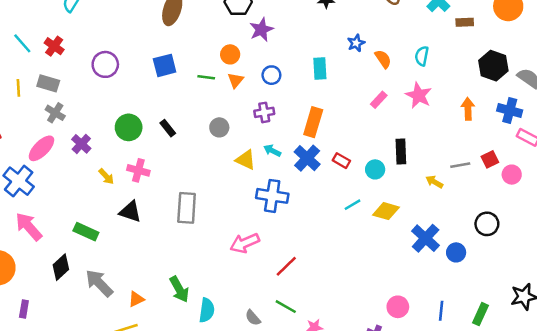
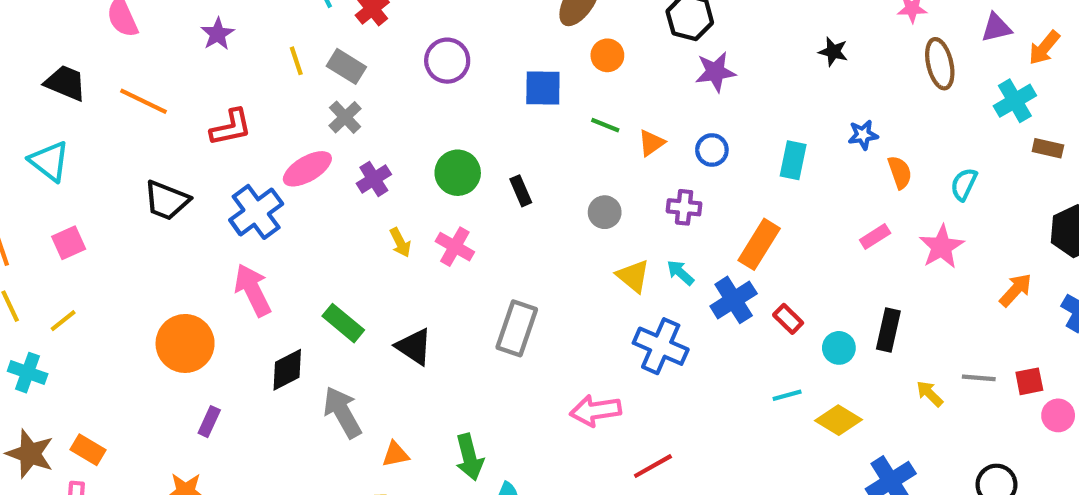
orange circle: (230, 54) -> (607, 55), moved
yellow line: (18, 88) -> (296, 61), turned -30
orange arrow: (468, 109) -> (1016, 290), turned 30
black triangle: (130, 212) -> (414, 347), moved

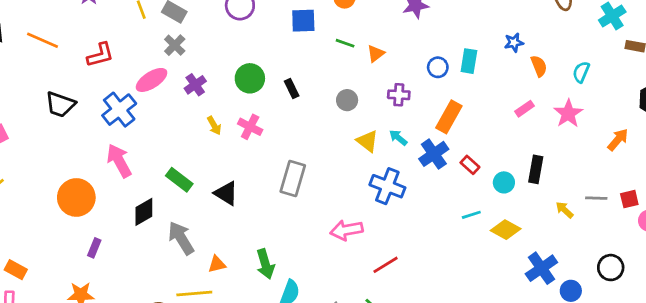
blue circle: (712, 150) -> (438, 67), moved

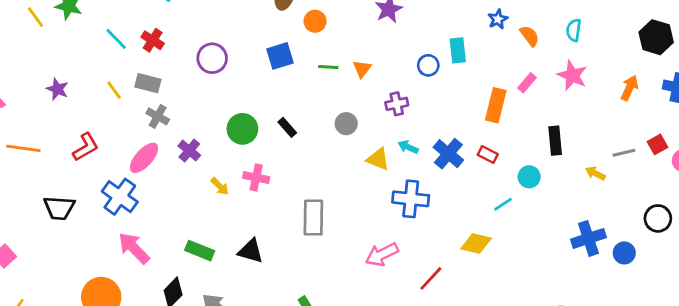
orange rectangle: (449, 117) -> (496, 105), moved
cyan circle: (504, 182) -> (529, 177), moved
yellow diamond: (506, 230) -> (476, 244), moved
blue cross: (541, 268) -> (588, 238), turned 32

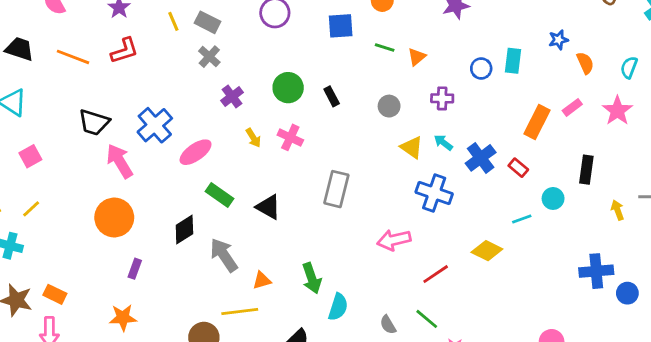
red L-shape: (86, 147) -> (125, 51), moved
pink ellipse: (144, 158) -> (196, 152), moved
yellow arrow: (595, 173) -> (618, 210), turned 30
pink arrow: (134, 248) -> (120, 161), moved

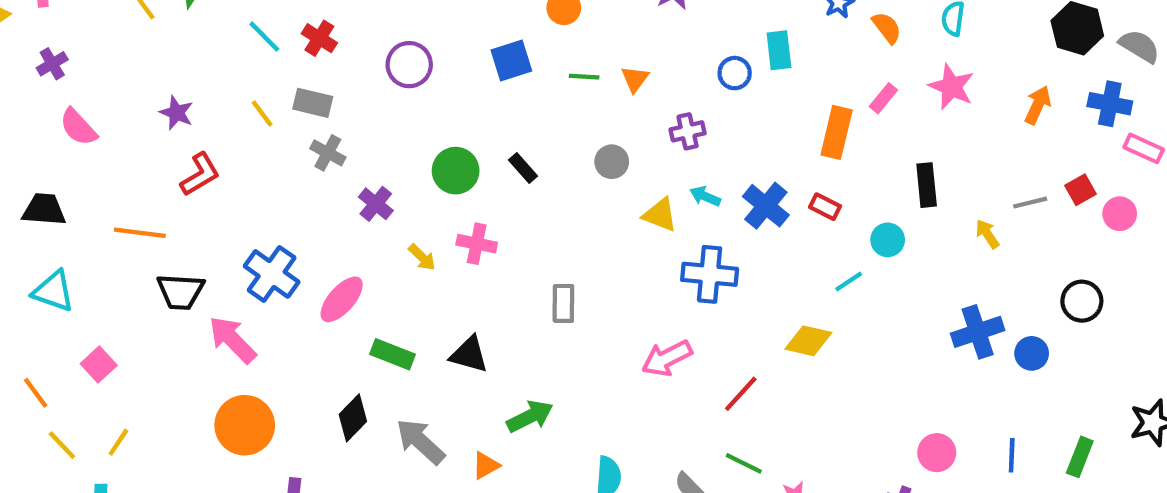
orange line: (73, 57) -> (140, 233), moved
gray rectangle: (336, 189) -> (563, 303), size x0.7
green arrow: (312, 278) -> (530, 416), moved, turned -84

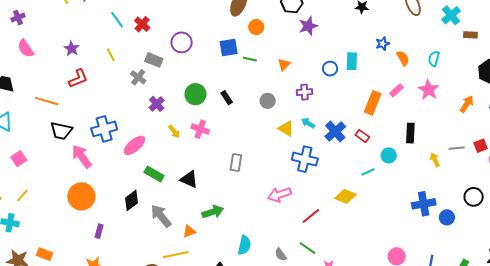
green line: (584, 77) -> (250, 59), moved
gray rectangle: (313, 103) -> (154, 60), moved
blue cross: (272, 274) -> (104, 129), turned 30

